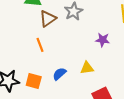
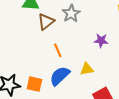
orange line: (40, 45) -> (58, 50), moved
blue semicircle: (59, 74) -> (60, 76), size x1.5

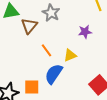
yellow triangle: (87, 69) -> (70, 55), moved

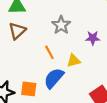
gray star: (51, 13) -> (61, 25), moved
brown triangle: (29, 26) -> (17, 31), moved

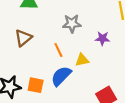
gray star: (61, 25) -> (72, 24), turned 30
brown triangle: (17, 31) -> (23, 38), moved

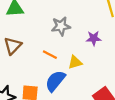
orange line: (58, 50) -> (50, 55), turned -32

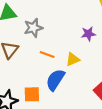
gray star: (61, 26) -> (33, 28), moved

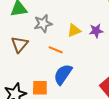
yellow triangle: (73, 59) -> (74, 30), moved

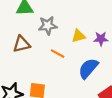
brown triangle: (20, 44) -> (22, 44), turned 30
blue semicircle: (63, 74) -> (88, 68), moved

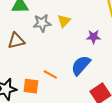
yellow triangle: (78, 36) -> (64, 21), moved, turned -32
orange line: (58, 54) -> (50, 74), moved

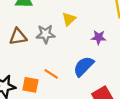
gray star: (42, 23) -> (46, 34), moved

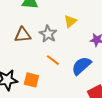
gray star: (46, 34) -> (48, 34), turned 30
orange line: (51, 74) -> (53, 60), moved

